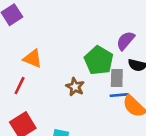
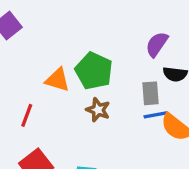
orange triangle: (33, 59) -> (57, 80), moved
green pentagon: (99, 60) -> (94, 71), moved

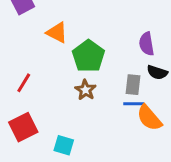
purple semicircle: (157, 44) -> (147, 44), turned -55
orange triangle: (57, 80) -> (57, 33), moved

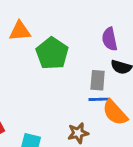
orange triangle: (57, 33) -> (20, 31), turned -30
brown star: (85, 90) -> (78, 133), moved, turned 30

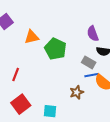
gray rectangle: (98, 80) -> (89, 62), turned -56
brown star: (78, 133) -> (77, 92), moved

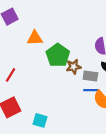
gray rectangle: (89, 62) -> (90, 76), turned -32
brown star: (77, 92) -> (74, 67), moved

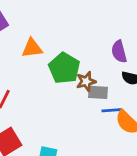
gray rectangle: (90, 76) -> (98, 92), moved

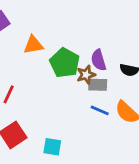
purple semicircle: (119, 52) -> (98, 60), moved
blue line: (112, 110) -> (100, 110), moved, turned 30

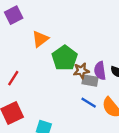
orange triangle: (33, 45) -> (40, 39), turned -36
purple semicircle: (98, 60) -> (100, 71), moved

